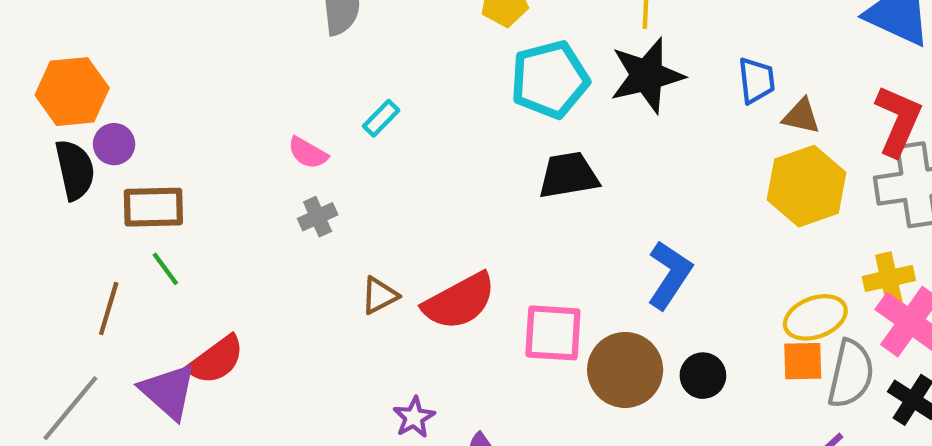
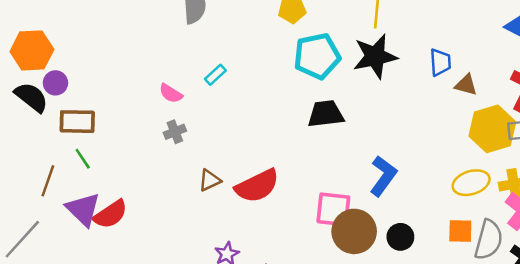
black semicircle: (75, 170) -> (31, 97), turned -42
yellow hexagon: (807, 186) -> (492, 129), moved
yellow ellipse: (815, 317) -> (471, 183), moved
pink square: (553, 333) -> (333, 209), moved
purple triangle: (168, 391) -> (83, 209), moved

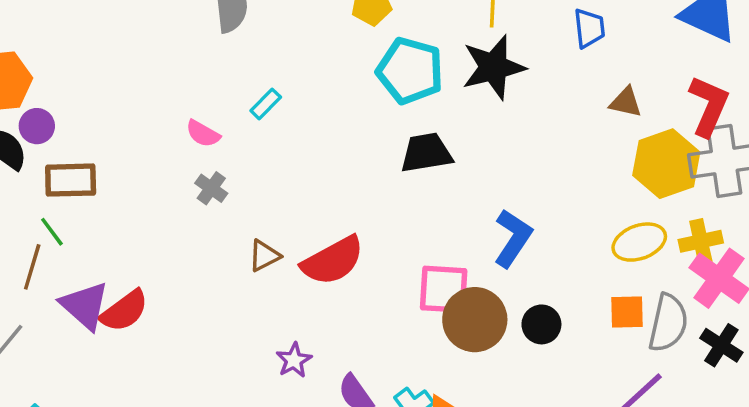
cyan pentagon: (317, 56) -> (410, 71), turned 30
blue trapezoid: (440, 62) -> (589, 28), moved
gray cross: (175, 132) -> (211, 188), turned -30
green line: (83, 159) -> (52, 232), moved

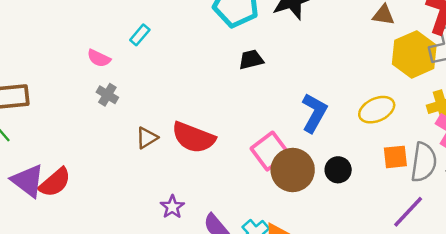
black trapezoid: (426, 153) -> (251, 60), size x0.7
yellow ellipse: (639, 242) -> (377, 110), moved
red semicircle: (333, 261) -> (193, 138), turned 54
pink square: (444, 289) -> (270, 151), turned -36

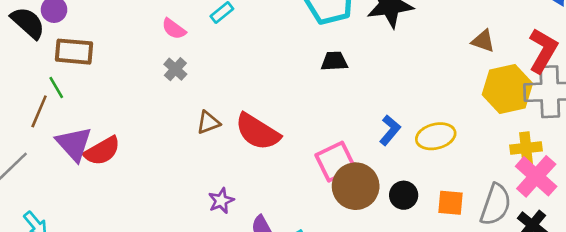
yellow ellipse: (377, 110) -> (436, 136), moved
blue L-shape: (314, 113) -> (390, 130), size x0.7
orange square: (395, 157) -> (450, 203), moved

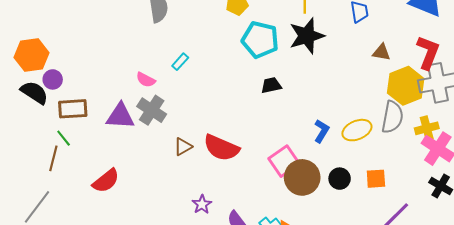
gray cross: (175, 69) -> (152, 110), size x1.6
purple triangle: (74, 144) -> (120, 116), moved, turned -36
gray semicircle: (496, 205) -> (392, 117), moved

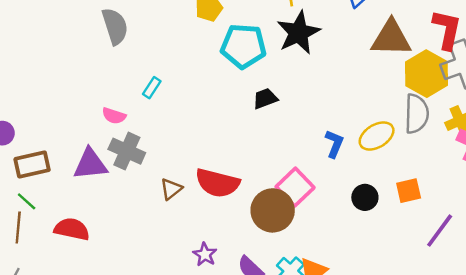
brown triangle: (381, 52) -> (391, 38), size x1.8
brown circle: (302, 177) -> (273, 210), moved
red semicircle: (106, 181) -> (72, 229), moved, turned -120

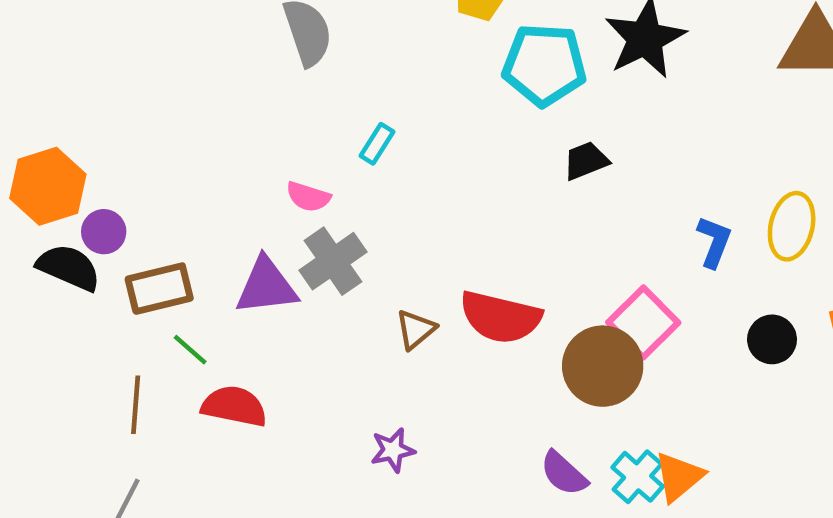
yellow ellipse: (377, 136) -> (792, 226), turned -44
gray cross: (127, 151) -> (333, 261), turned 32
green line: (27, 201) -> (190, 350), moved
purple star: (205, 254) -> (393, 450), moved, turned 30

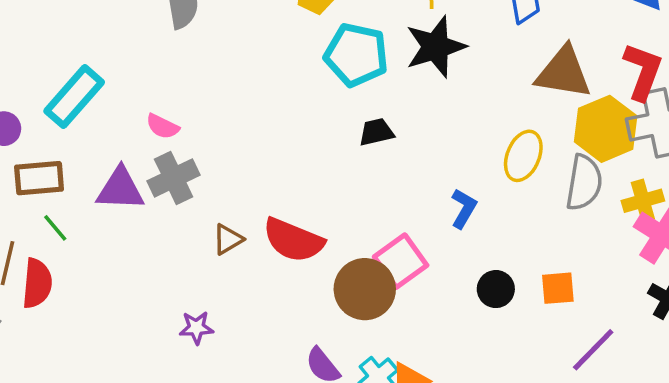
cyan rectangle: (377, 144) -> (74, 97), moved, size x2.0
yellow ellipse: (792, 226) -> (523, 156), moved
red semicircle: (234, 406) -> (37, 283), moved, turned 75

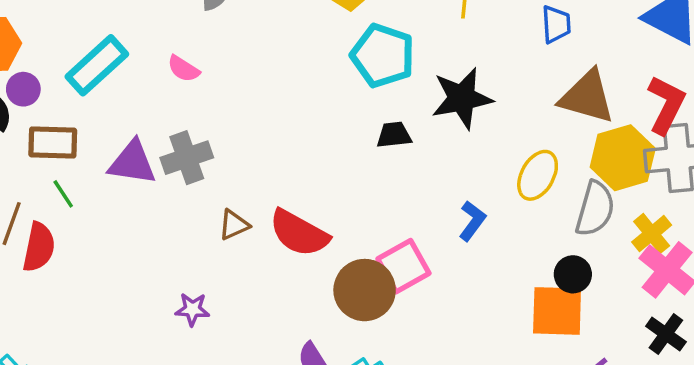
black star: (436, 47) -> (462, 98), moved
pink semicircle: (162, 126) -> (183, 69), moved
yellow cross: (643, 201) -> (652, 234), turned -30
orange square: (558, 288) -> (557, 311), size x1.6
black circle: (496, 289) -> (573, 274), moved

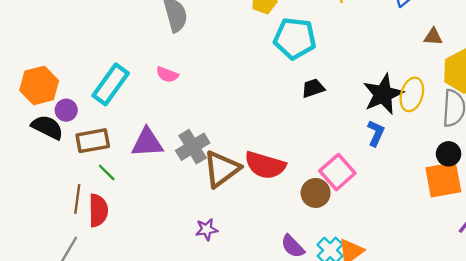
brown triangle: (587, 97) -> (433, 37), size x0.5
black star: (462, 98) -> (383, 94), moved
gray cross: (187, 158) -> (193, 147), moved
brown triangle: (234, 225) -> (222, 169), size x1.8
brown circle: (365, 290) -> (316, 193), size x0.7

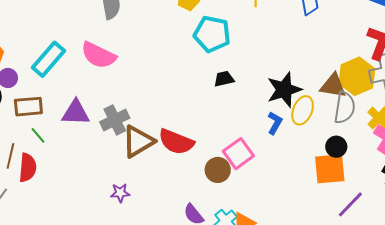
brown triangle: (433, 37) -> (333, 86), moved, size x1.6
pink semicircle: (167, 75) -> (98, 55), size x1.8
yellow ellipse: (412, 94) -> (303, 110), moved

